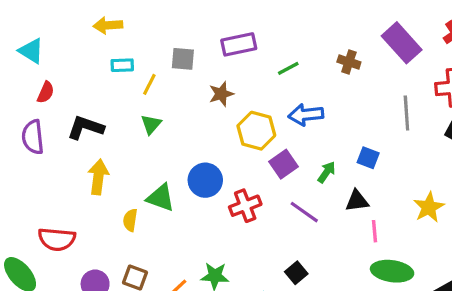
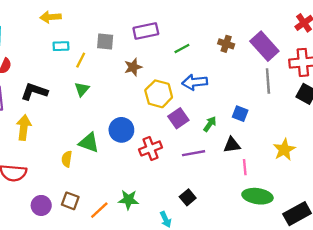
purple rectangle: (402, 43) -> (264, 46), moved
yellow arrow: (98, 177) -> (24, 128), moved
purple line: (304, 212) -> (194, 153), turned -45

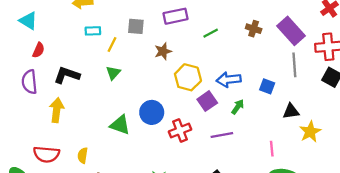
blue arrow: (195, 82) -> (229, 80), moved
blue square: (240, 114) -> (267, 86), moved
black triangle: (232, 145) -> (291, 111), moved
yellow semicircle: (67, 159) -> (83, 155), moved

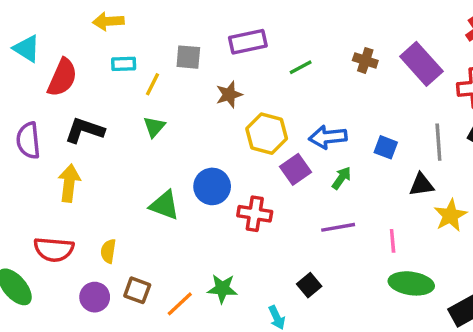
red semicircle: (38, 50) -> (62, 78), moved, size x1.6
gray line: (294, 65) -> (438, 142), moved
red cross: (180, 131) -> (255, 214), turned 30
purple line: (222, 135) -> (338, 227), moved

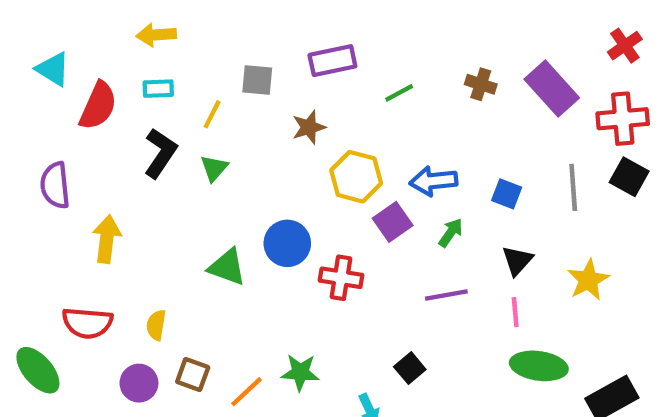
cyan rectangle: (124, 64) -> (158, 89), moved
black L-shape: (84, 130) -> (160, 153), moved, turned 105
black triangle: (421, 185) -> (517, 261), moved, turned -40

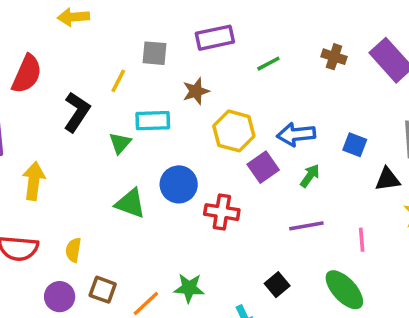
cyan rectangle: (158, 89) -> (153, 121), moved, size x1.4
green triangle: (214, 168) -> (120, 143), moved
black triangle: (517, 261) -> (388, 179), moved, turned 40
green ellipse: (539, 366) -> (344, 290), moved, turned 39

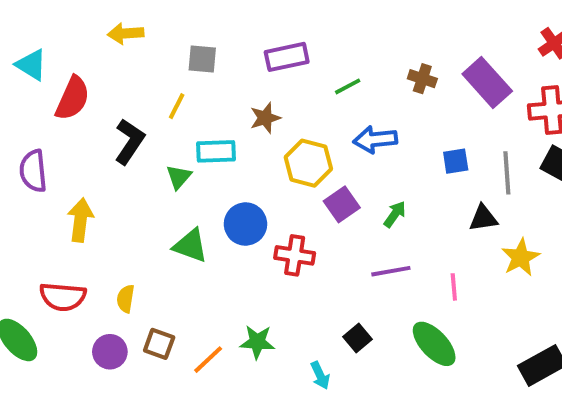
gray square: (154, 53) -> (202, 59), moved
blue arrow: (296, 134) -> (375, 140), moved
blue square: (355, 145) -> (456, 161), moved, turned -30

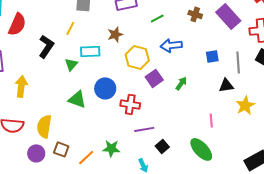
purple line: (391, 271) -> (144, 129), moved
yellow semicircle: (126, 299) -> (44, 126), size x1.6

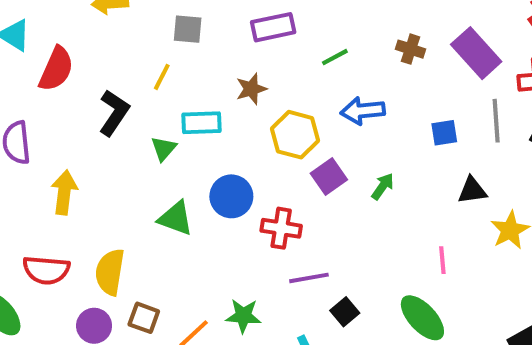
gray line: (238, 62) -> (496, 121), moved

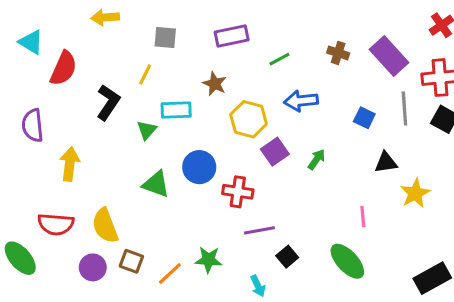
brown star: (251, 89) -> (215, 84), turned -30
blue square: (444, 133) -> (364, 118), turned 35
yellow semicircle: (110, 272) -> (105, 226), turned -30

